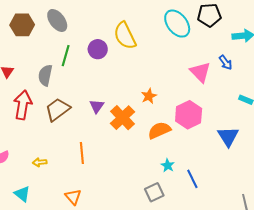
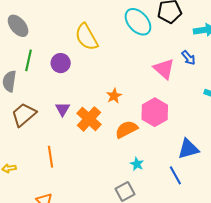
purple circle: (98, 49) -> (61, 63), moved
blue triangle: (228, 136) -> (188, 149), moved, turned 50
blue line: (192, 179) -> (175, 175), moved

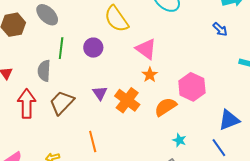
pink triangle: (164, 69) -> (146, 49), moved

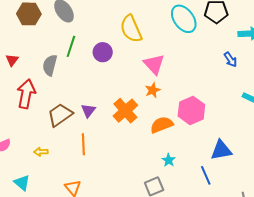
purple triangle: (100, 93) -> (88, 110), moved
brown trapezoid: (62, 103) -> (60, 115), moved

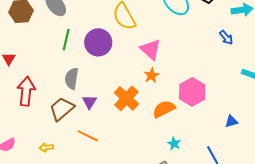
purple circle: (103, 52) -> (98, 42), size x1.4
gray semicircle: (50, 65) -> (72, 78), moved
orange line: (83, 144) -> (88, 136), turned -55
blue triangle: (221, 150) -> (231, 121), moved, size x0.6

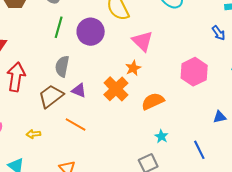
orange star: (152, 75) -> (133, 68), moved
pink hexagon: (192, 92) -> (194, 72), moved
purple triangle: (90, 102) -> (79, 91), turned -42

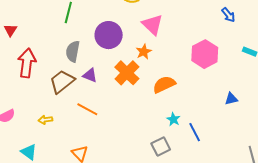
purple circle: (91, 32) -> (109, 35), moved
blue line: (199, 150) -> (195, 132), moved

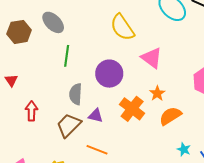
orange star: (144, 52) -> (157, 93), moved
red arrow: (27, 63) -> (31, 111), size x0.7

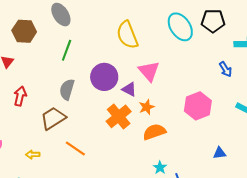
brown hexagon: (19, 32) -> (24, 31), moved
purple triangle: (96, 116) -> (129, 89), moved

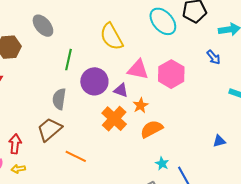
green line: (67, 50) -> (68, 60), moved
pink triangle: (149, 71) -> (138, 70), turned -30
red arrow: (20, 96) -> (15, 144), moved
pink hexagon: (198, 106) -> (171, 74), moved
yellow arrow: (33, 155) -> (18, 169), moved

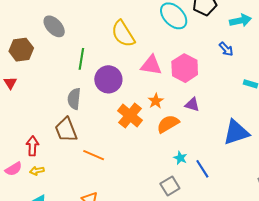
purple triangle: (121, 90) -> (192, 104), moved
brown trapezoid: (50, 129) -> (66, 130), turned -68
blue triangle: (219, 141) -> (236, 132), size x2.0

